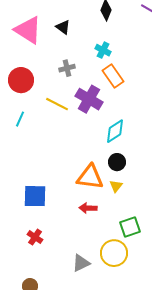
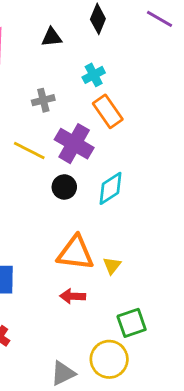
black triangle: (63, 27) -> (52, 37), moved, turned -42
cyan cross: (103, 50) -> (94, 75), turned 35
black circle: (117, 162) -> (64, 187), moved

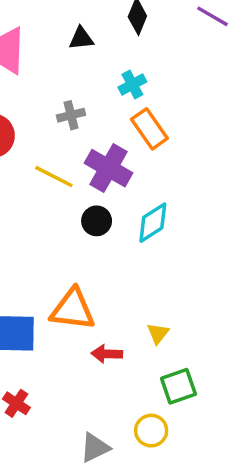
orange triangle: (75, 253) -> (73, 310), moved
yellow triangle: (112, 265) -> (158, 333), moved
yellow circle: (109, 359) -> (151, 431), size x0.7

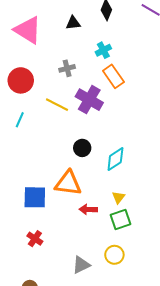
black circle: (97, 221) -> (82, 148), moved
cyan diamond: (153, 223) -> (115, 159), moved
green square: (178, 386) -> (120, 220), moved

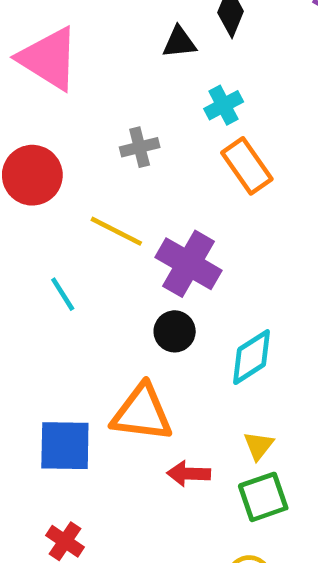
black triangle: (73, 23) -> (179, 42), moved
purple cross: (89, 100) -> (189, 264), moved
cyan line: (20, 120) -> (63, 294), moved, turned -56

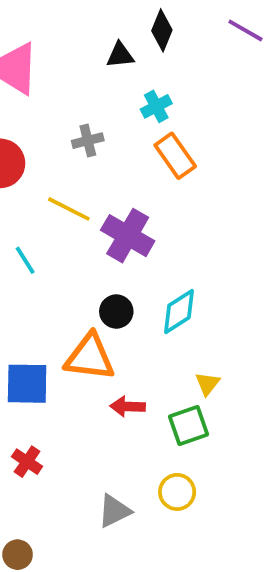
black circle: (175, 331) -> (116, 312), moved
yellow triangle: (259, 446) -> (207, 384), moved

